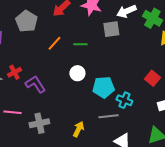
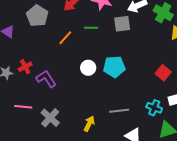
green line: (80, 44) -> (91, 28), moved
cyan pentagon: (103, 87) -> (114, 67), moved
cyan cross: (124, 100) -> (154, 108), moved
gray cross: (39, 123) -> (50, 118), turned -36

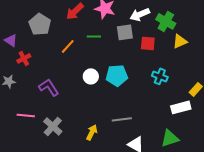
red cross: (25, 67) -> (24, 58), moved
red square: (163, 73) -> (148, 43), moved, turned -35
cyan cross: (154, 108) -> (160, 76), moved

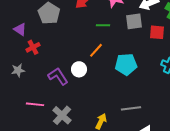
orange line: (68, 46) -> (96, 50), moved
white circle: (91, 76) -> (79, 69), moved

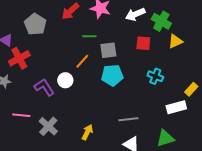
gray square: (134, 21) -> (108, 50), moved
red cross: (33, 47) -> (19, 58), size x1.5
gray line: (131, 108) -> (128, 119), moved

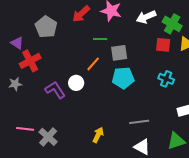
red square: (143, 43) -> (163, 45), moved
pink line: (21, 115) -> (25, 129), moved
gray cross: (48, 126) -> (48, 137), moved

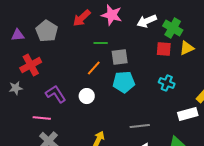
purple triangle: (17, 43) -> (18, 35), moved, turned -40
white circle: (76, 83) -> (87, 96), moved
pink line: (25, 129) -> (42, 118), moved

